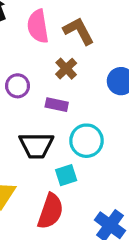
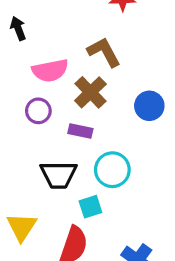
pink semicircle: (38, 26) -> (50, 70), moved, turned -92
brown cross: (66, 69) -> (90, 92), size x1.4

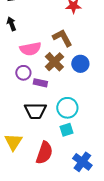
blue circle: (149, 106) -> (80, 64), moved
purple rectangle: (80, 131) -> (40, 83), moved
cyan square: (90, 207) -> (66, 130), moved

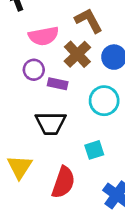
cyan circle: (67, 108) -> (104, 101), moved

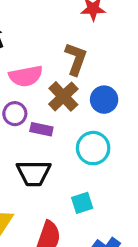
brown L-shape: (89, 21) -> (76, 59), turned 48

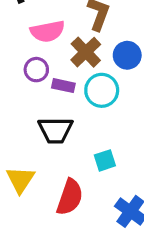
cyan circle: (93, 148) -> (102, 90), moved

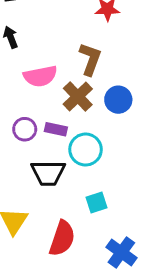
purple circle: (36, 70) -> (25, 129), moved
cyan circle: (102, 90) -> (86, 150), moved

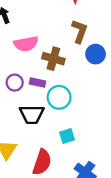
brown L-shape: (90, 59) -> (80, 31), moved
brown cross: (78, 96) -> (53, 59), turned -30
blue circle: (118, 100) -> (96, 54), moved

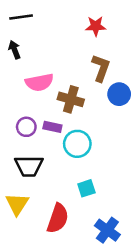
black trapezoid: (32, 114) -> (29, 166), moved

